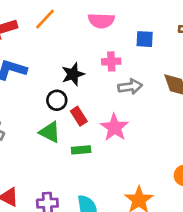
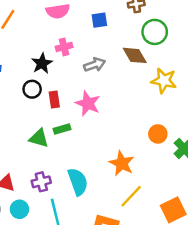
pink cross: (111, 61) -> (64, 47), moved
red rectangle: (79, 116) -> (54, 100), turned 35
green triangle: (50, 132) -> (39, 138), moved

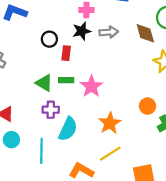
black star: (42, 63) -> (82, 31), moved
pink star: (88, 103) -> (91, 86), moved
purple cross: (41, 182) -> (51, 110), moved
cyan semicircle: (78, 182) -> (68, 129), turned 30

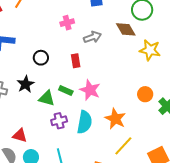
black star: (82, 31) -> (26, 84), moved
red rectangle: (66, 53) -> (76, 61), moved
green rectangle: (66, 80) -> (66, 90), turned 40
cyan semicircle: (68, 129) -> (85, 122), moved

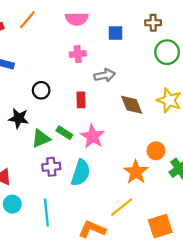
brown diamond: (126, 29) -> (132, 105), moved
black star: (26, 84) -> (19, 118), turned 30
green triangle: (47, 98) -> (41, 138), turned -48
orange star: (115, 119) -> (136, 172), moved

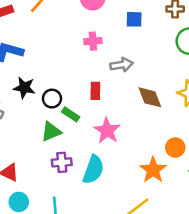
black circle: (41, 90) -> (52, 99), moved
black star: (19, 118) -> (24, 88), moved
green rectangle: (64, 133) -> (71, 114), moved

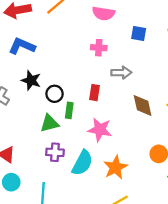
green rectangle: (71, 114) -> (69, 110), turned 56
pink star: (107, 131) -> (100, 130), turned -30
orange star: (153, 170) -> (115, 167), moved

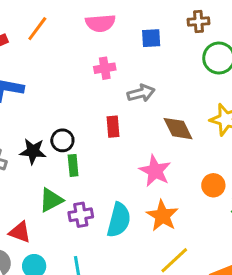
black star: (31, 80) -> (33, 151), moved
green rectangle: (69, 110) -> (73, 165), moved
green triangle: (49, 123) -> (51, 200), moved
pink star: (100, 130) -> (155, 171), moved, turned 30

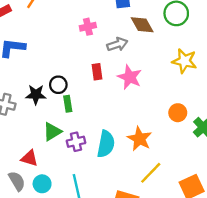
brown diamond: (178, 129) -> (142, 25), moved
pink star: (155, 171) -> (130, 77), moved

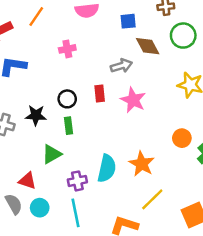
pink cross: (88, 27) -> (67, 49), moved
black circle: (58, 85) -> (67, 99), moved
purple cross: (76, 142) -> (77, 181), moved

